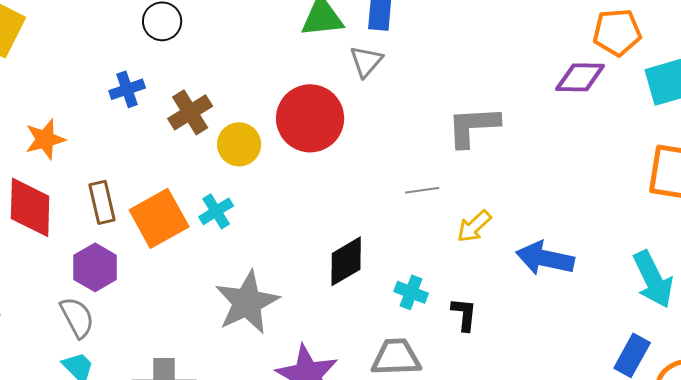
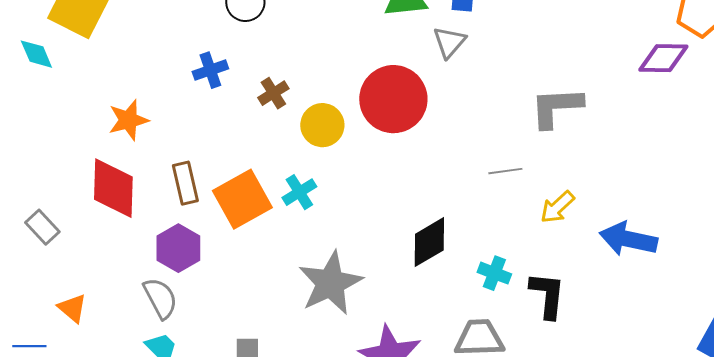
brown cross: (190, 112) -> (273, 93), size x0.7
black L-shape: (464, 314) -> (547, 295), size x1.4

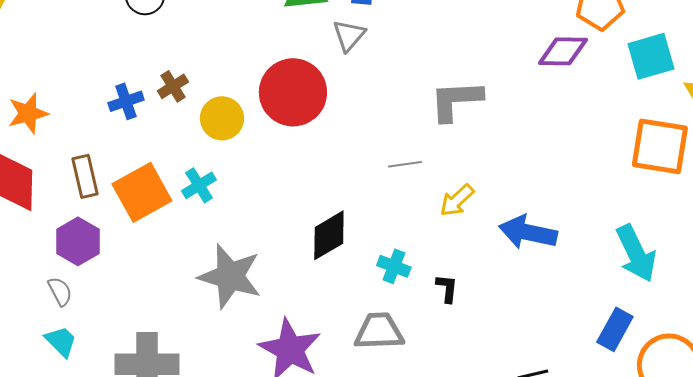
blue cross: (210, 70) -> (126, 101), moved
gray star: (330, 283) -> (230, 276), turned -30
black L-shape: (547, 295) -> (447, 288), size x0.6
gray semicircle: (160, 298) -> (60, 291), size x0.7

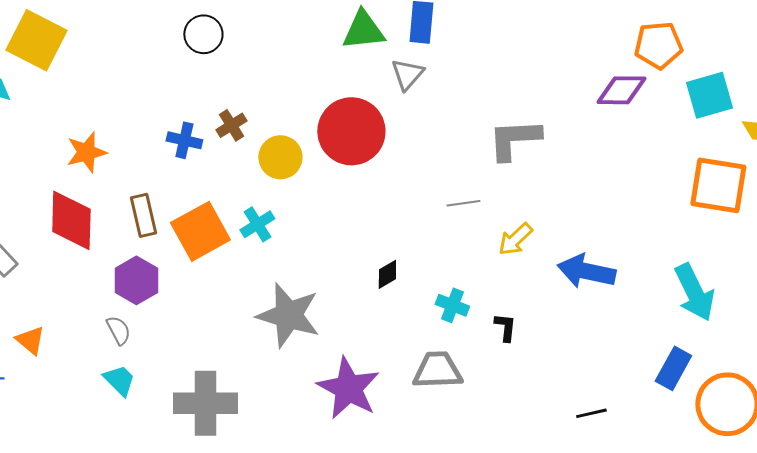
blue cross: (126, 101) -> (184, 140), turned 32
black diamond: (329, 235) -> (387, 274), size x0.6

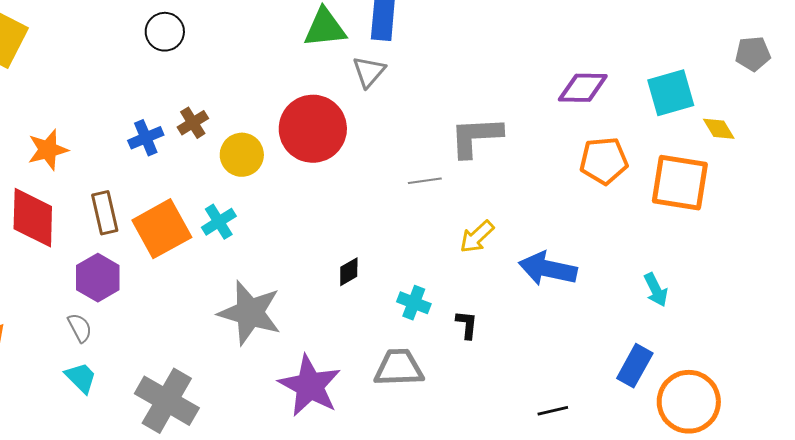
orange pentagon: (658, 45) -> (604, 161), moved
blue cross: (184, 140) -> (146, 138), turned -36
gray line: (463, 203) -> (425, 181), moved
cyan arrow: (694, 292) -> (656, 290), size x0.6
gray cross: (205, 403) -> (167, 401), turned 30

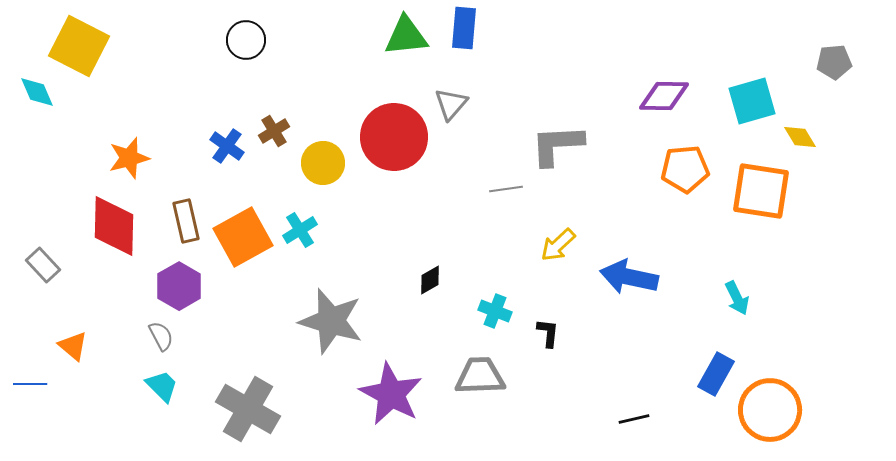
gray triangle: (369, 72) -> (451, 104), moved
blue cross: (146, 138) -> (227, 146), turned -32

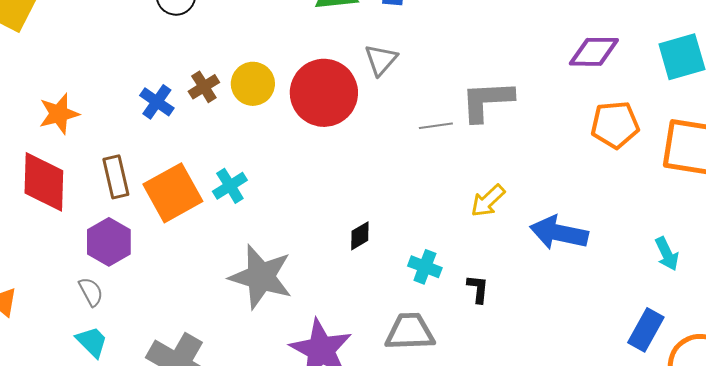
yellow circle: (323, 163) -> (253, 84), moved
gray line: (506, 189) -> (436, 126), moved

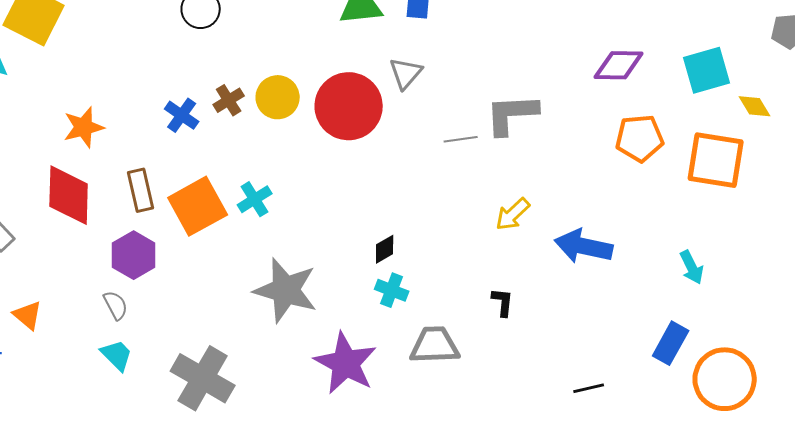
cyan cross: (425, 267) -> (392, 290), moved

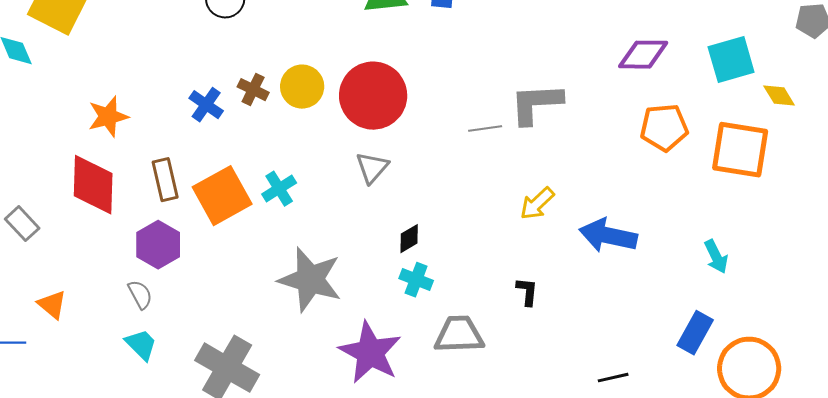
gray triangle: (406, 73) -> (372, 168), moved
brown cross: (229, 100) -> (253, 90), turned -32

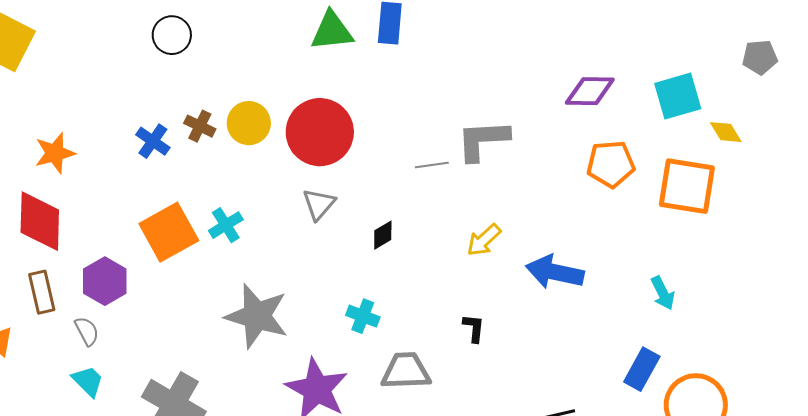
brown rectangle: (165, 180) -> (42, 292), moved
black diamond: (409, 239) -> (383, 235), moved

